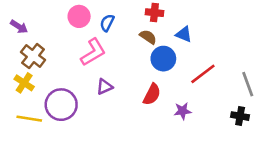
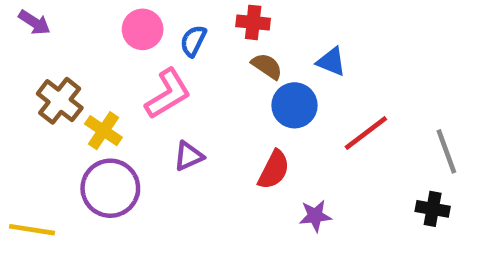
red cross: (154, 13) -> (253, 22), moved
purple arrow: (19, 27) -> (34, 22), moved
yellow cross: (24, 83) -> (103, 131), moved
purple star: (183, 111) -> (315, 216), moved
yellow line: (29, 119) -> (32, 230), moved

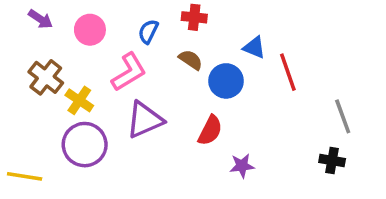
purple arrow: (34, 22) -> (40, 19), moved
pink circle: (143, 29) -> (90, 30), moved
brown semicircle: (267, 66) -> (191, 60), moved
red line: (366, 133) -> (288, 72), moved, turned -72
purple triangle: (189, 156) -> (145, 120), size x1.6

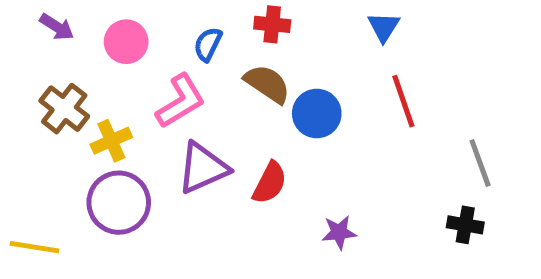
blue triangle: (254, 47) -> (384, 27), moved, turned 40
brown semicircle: (191, 60) -> (267, 84), size x1.4
yellow cross: (79, 100) -> (111, 141), turned 32
red semicircle: (210, 130) -> (270, 183), moved

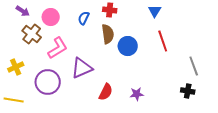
brown semicircle: (267, 84) -> (108, 34), turned 48
pink L-shape: (181, 101) -> (58, 48), moved
brown cross: (64, 109) -> (32, 34), moved
yellow cross: (111, 141) -> (16, 67), moved
red semicircle: (270, 183) -> (106, 92), moved

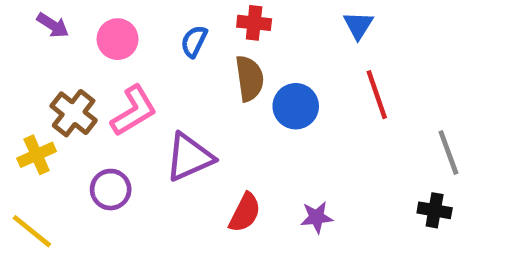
brown cross: (32, 34) -> (74, 113), moved
purple circle: (48, 82) -> (111, 190), size x0.7
yellow line: (14, 100) -> (32, 231), turned 30

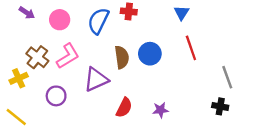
blue semicircle: (194, 41) -> (98, 21), size x1.6
brown semicircle: (249, 78) -> (122, 57), moved

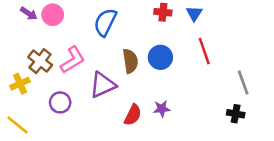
red cross: (129, 11) -> (163, 12), moved
pink circle: (60, 20) -> (53, 15), moved
purple star: (160, 110) -> (162, 109), moved

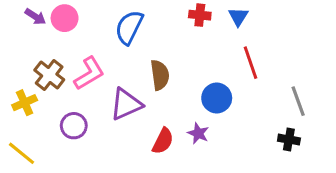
blue circle: (160, 57) -> (217, 98), moved
purple star: (162, 109) -> (198, 133), turned 30

